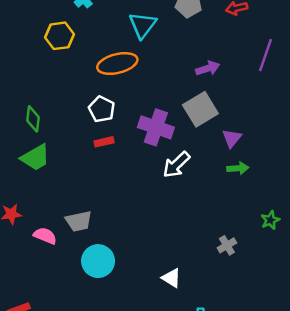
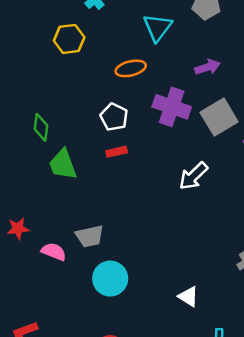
orange ellipse: (117, 64) -> (131, 68), size x0.7
purple arrow: (208, 68) -> (208, 67), moved
purple cross: (156, 127) -> (172, 107), moved
green trapezoid: (35, 157) -> (63, 164), moved, turned 100

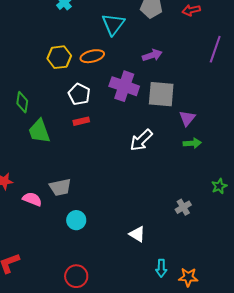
yellow hexagon: (69, 39) -> (59, 57), moved
gray square: (219, 117) -> (161, 94), turned 36
cyan circle: (110, 279) -> (76, 220), size x0.7

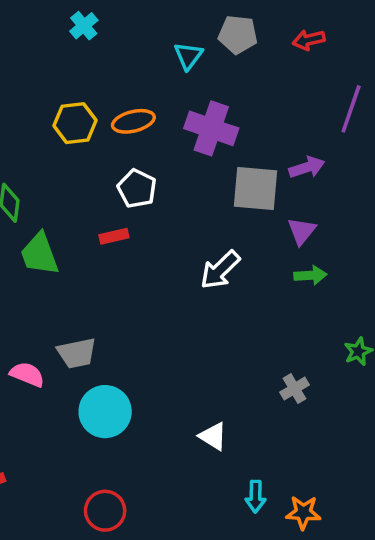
cyan triangle: (113, 24) -> (188, 56), moved, size x0.7
purple arrow: (152, 55) -> (307, 167), moved
purple cross: (124, 86) -> (211, 128), moved
white pentagon: (79, 94) -> (137, 189), moved
cyan circle: (76, 220) -> (105, 412), size x1.5

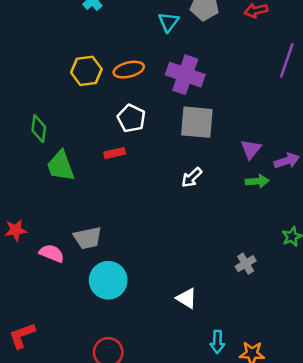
purple arrow: (307, 167) -> (287, 161), moved
gray square: (256, 189) -> (197, 122), moved
white arrow: (220, 270) -> (192, 177), size x0.7

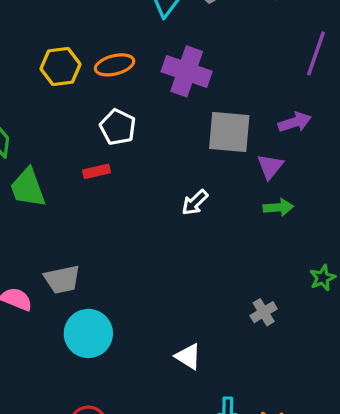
gray square: (197, 122) -> (229, 132), moved
purple arrow: (287, 161) -> (295, 122), moved

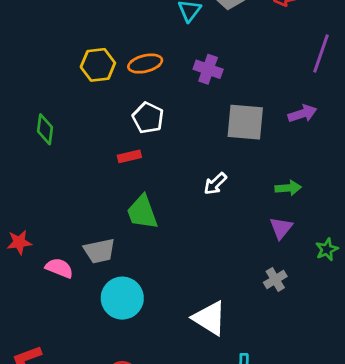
purple cross: (187, 71) -> (208, 69), size x0.7
purple triangle: (270, 166) -> (281, 228), moved
green trapezoid: (28, 188) -> (142, 212), moved
white triangle: (188, 356) -> (209, 318), size x1.5

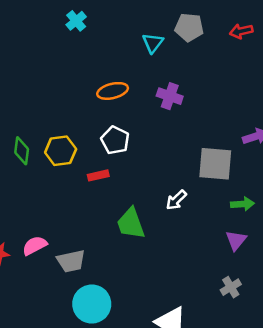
yellow hexagon: (98, 65) -> (61, 151), moved
gray square: (245, 122) -> (215, 164), moved
green trapezoid: (142, 212) -> (131, 223), moved
pink semicircle: (59, 268) -> (35, 246), moved, turned -50

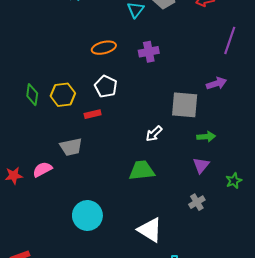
purple cross: (170, 96) -> (149, 52), turned -30
green trapezoid: (131, 223) -> (142, 170), moved, turned 104
gray trapezoid: (71, 261) -> (71, 147), moved

